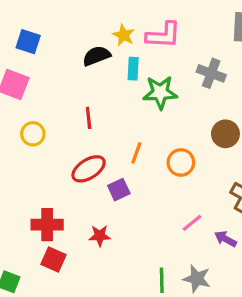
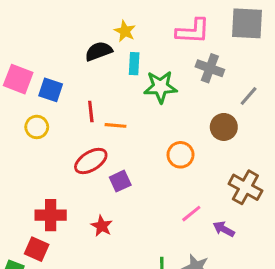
pink L-shape: (163, 35) -> (193, 31), moved
blue square: (28, 42) -> (51, 90), moved
orange line: (136, 153) -> (116, 125), moved, turned 75
red star: (100, 236) -> (102, 226), turned 30
red square: (54, 260) -> (37, 249), moved

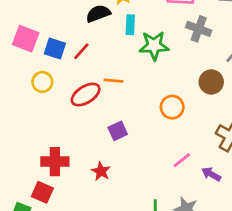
red line: (91, 112) -> (81, 51), moved, turned 48
red ellipse: (91, 161) -> (86, 95), moved

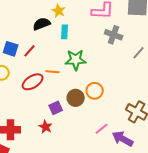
green star: (154, 46) -> (76, 60), moved
brown circle: (211, 82) -> (76, 98), moved
red star: (101, 171) -> (46, 127), moved
purple arrow: (211, 174) -> (123, 139), size x1.5

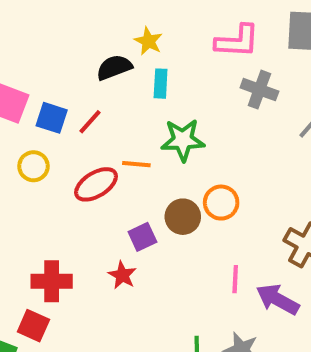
pink line: (102, 129) -> (235, 279), turned -48

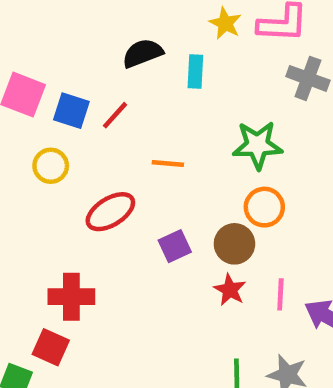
yellow star: (148, 41) -> (225, 23), moved
green star: (183, 140) -> (257, 145), moved
red ellipse: (96, 184) -> (110, 212), moved
brown circle: (183, 217) -> (234, 244), moved
red star: (122, 275) -> (230, 290), moved

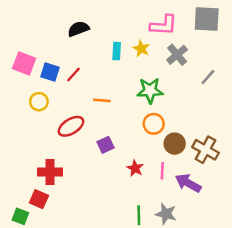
yellow star: (225, 23) -> (141, 49), moved
black semicircle: (143, 53) -> (78, 29), moved
gray cross: (308, 78) -> (177, 55), turned 30
brown circle: (234, 244) -> (175, 144), moved

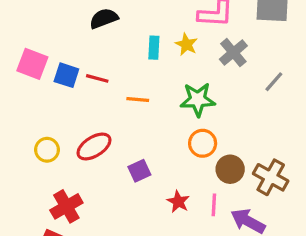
red line: (73, 75) -> (97, 78), turned 63
orange line: (102, 100) -> (138, 100), moved
yellow circle: (39, 102) -> (47, 150), moved
red cross: (50, 172) -> (66, 206), turned -30

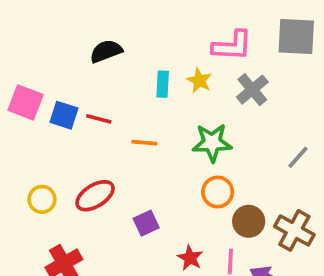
gray line: (274, 82) -> (298, 157), moved

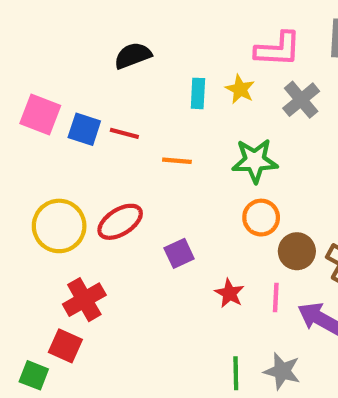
yellow circle: (42, 199) -> (59, 226), size x1.6

